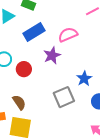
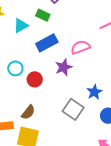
gray square: (64, 97) -> (73, 109), turned -35
brown semicircle: (19, 102) -> (28, 112), turned 70

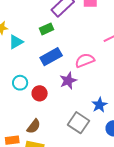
green rectangle: (43, 15) -> (47, 29), turned -48
cyan triangle: (21, 26) -> (16, 42), moved

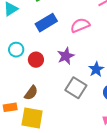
purple star: (68, 81) -> (66, 56), moved

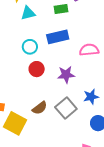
cyan circle: (16, 50) -> (30, 47), moved
brown semicircle: (31, 93) -> (40, 108), moved

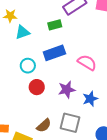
pink semicircle: (89, 50) -> (87, 63), turned 42
blue star: (91, 97) -> (90, 99), moved
gray square: (66, 108) -> (70, 123), turned -30

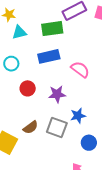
green rectangle: (55, 25) -> (52, 29), size x1.5
cyan circle: (28, 66) -> (11, 64), moved
blue star: (90, 99) -> (78, 116), moved

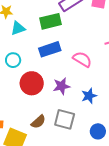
red circle: (28, 88) -> (32, 83), size x1.5
blue star: (78, 116) -> (89, 96), moved

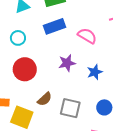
red circle: (32, 83) -> (25, 69), moved
gray square: (65, 119) -> (70, 108), moved

